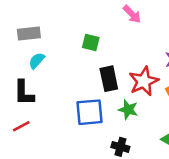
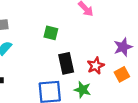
red star: (144, 81) -> (96, 66), size x0.7

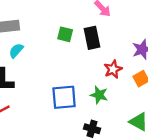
black rectangle: (66, 63) -> (92, 38), moved

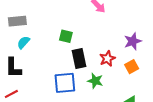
green square: (65, 34) -> (66, 36), moved
black rectangle: (92, 38) -> (79, 59), moved

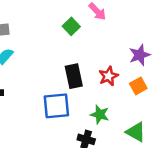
green square: (66, 36) -> (71, 26), moved, turned 32
green star: (95, 81) -> (100, 115), moved

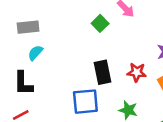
red star: (108, 76) -> (137, 72), turned 30

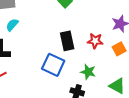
blue square: (85, 102) -> (53, 65), turned 30

